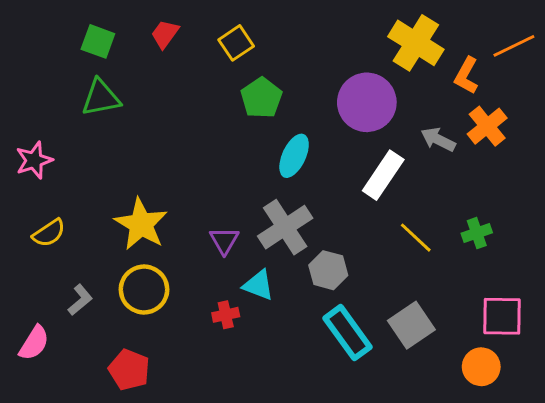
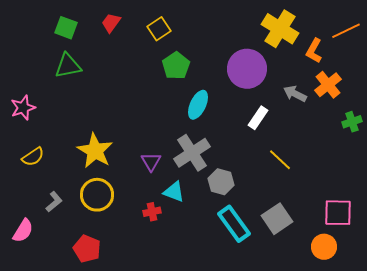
white rectangle: (383, 175) -> (258, 118), size x0.7
green cross: (477, 233) -> (352, 122), moved

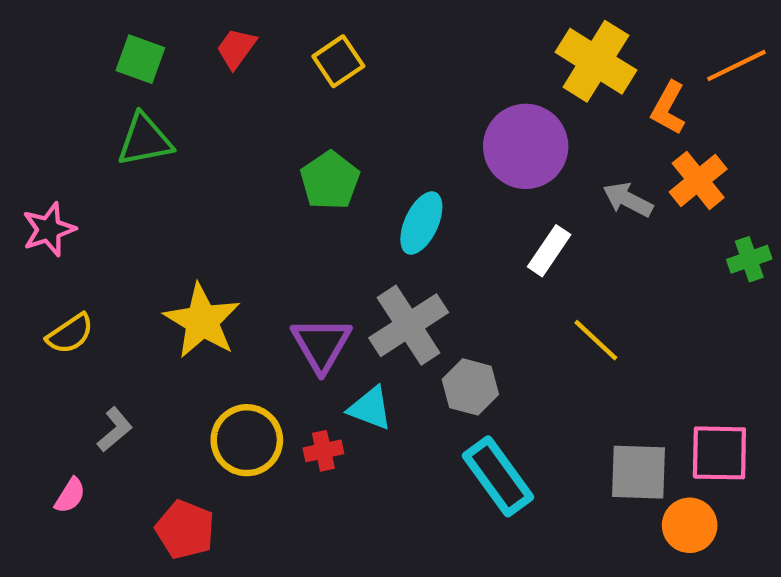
green pentagon: (176, 66) -> (330, 180), moved
purple triangle: (151, 162) -> (321, 344), size x1.4
yellow circle: (97, 195) -> (247, 440), moved
gray square: (277, 219) -> (639, 472), moved, turned 36
pink semicircle: (23, 231) -> (70, 496), moved, size x0.7

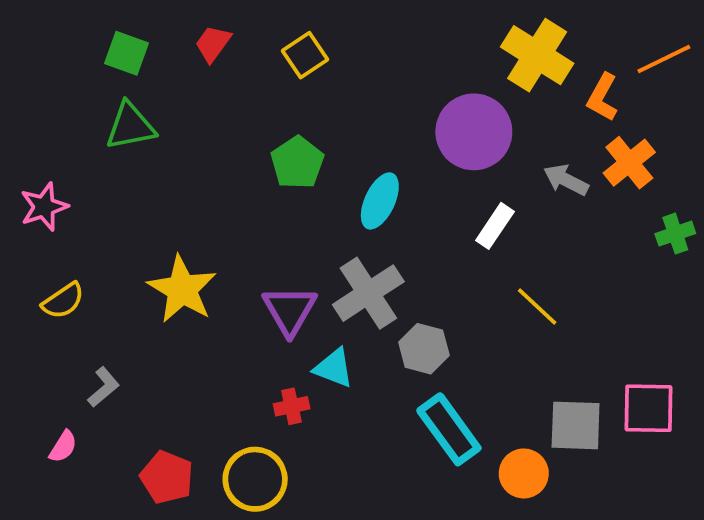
yellow circle: (247, 440) -> (255, 479), moved
orange circle: (690, 525) -> (524, 473), moved

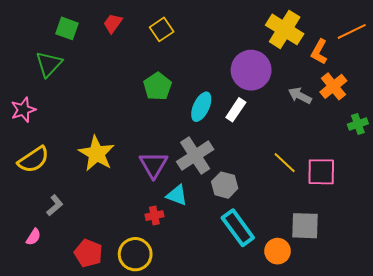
green triangle: (130, 126) -> (49, 64), moved, turned -36
white rectangle: (495, 226) -> (236, 110), moved
yellow semicircle: (63, 301) -> (33, 160), size x1.4
pink square: (648, 408) -> (321, 172), moved

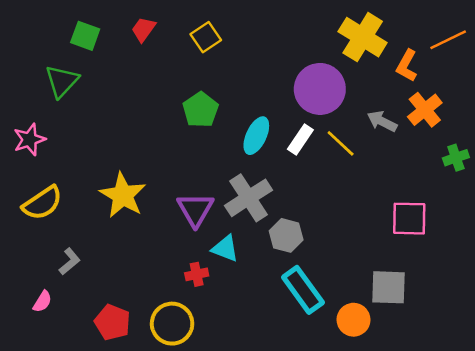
yellow line: (285, 163) -> (341, 143), moved

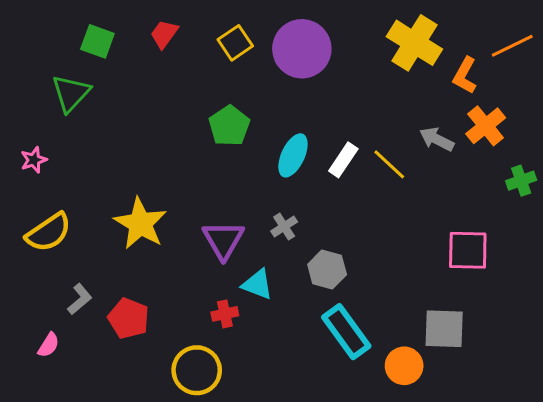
purple circle: (320, 89) -> (302, 49), moved
pink star: (29, 140) -> (34, 160), size x0.7
gray cross: (249, 198) -> (284, 227), size x0.5
red pentagon: (112, 322) -> (129, 318), moved

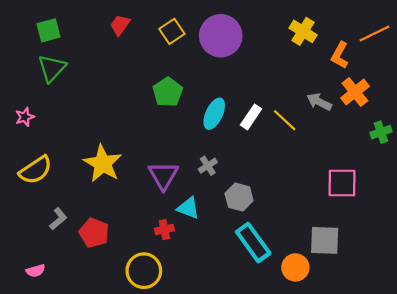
green square: (97, 41) -> (49, 30), moved, turned -35
yellow cross: (414, 43) -> (303, 31), size x0.7
pink semicircle: (49, 345) -> (36, 271), moved, turned 42

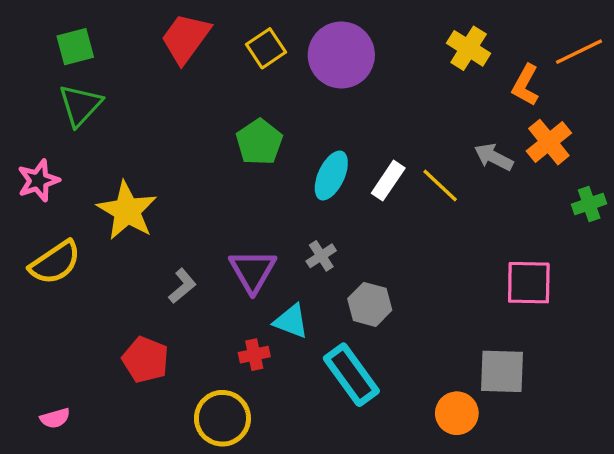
red trapezoid: (120, 25) -> (186, 38), size x1.6
pink star: (25, 117) -> (38, 181), size x1.4
yellow star: (103, 164) -> (127, 211), moved
gray L-shape: (58, 219) -> (182, 286), moved
cyan rectangle: (253, 243) -> (351, 375), moved

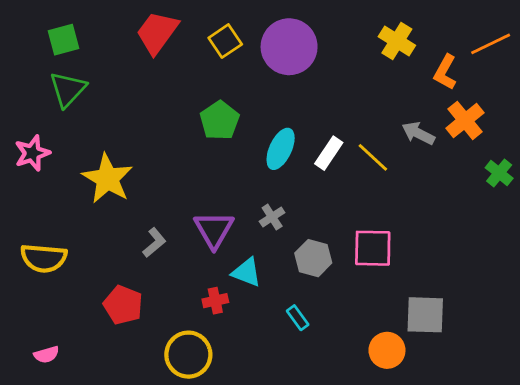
green cross: (589, 204) -> (499, 173), turned -32
yellow semicircle: (55, 263) -> (44, 258), moved, turned 39
pink square: (529, 283) -> (373, 248), moved
cyan rectangle: (351, 375) -> (298, 318), size x0.5

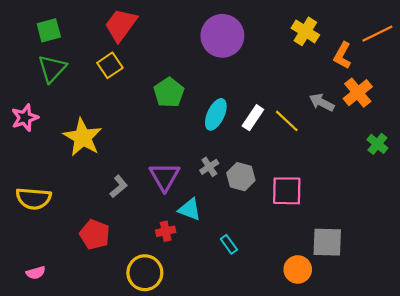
yellow square: (225, 41) -> (110, 65), moved
green cross: (499, 173) -> (377, 144), moved
gray hexagon: (313, 258) -> (241, 177), moved

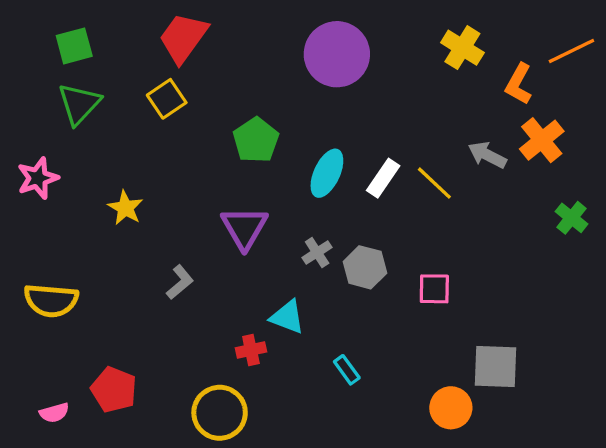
yellow star: (83, 137) -> (125, 208), size x0.6
purple triangle: (165, 177) -> (244, 228), moved
pink square: (287, 191) -> (434, 289), size x0.7
red pentagon: (95, 235) -> (114, 390), moved

